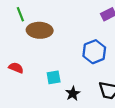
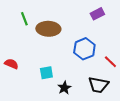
green line: (20, 14) -> (24, 19), moved
brown ellipse: (40, 30) -> (48, 29), moved

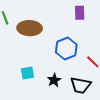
purple rectangle: (97, 14) -> (80, 13), turned -64
black star: (64, 88) -> (54, 80), moved

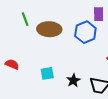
blue hexagon: (66, 49) -> (85, 32), moved

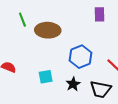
blue hexagon: (85, 32) -> (80, 57), moved

